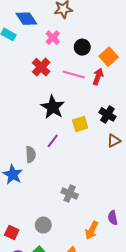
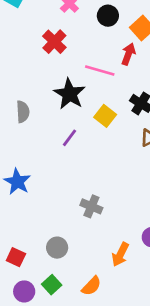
pink line: (74, 74) -> (100, 71), moved
yellow square: (80, 124) -> (105, 116), turned -35
gray semicircle: (31, 154) -> (23, 112), moved

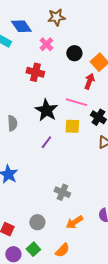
red cross: (54, 42) -> (35, 72), turned -30
pink line: (100, 71) -> (76, 102), moved
yellow square: (105, 116) -> (72, 126), turned -35
orange arrow: (120, 254) -> (74, 222), moved, turned 30

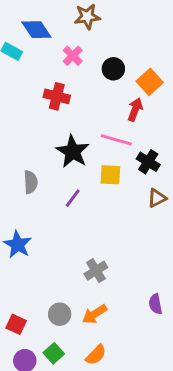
gray semicircle: (12, 123) -> (31, 182), moved
gray cross: (62, 192) -> (96, 271), turned 35
orange arrow: (74, 222) -> (94, 314), moved

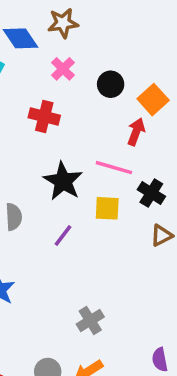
brown star: (87, 17) -> (63, 23), moved

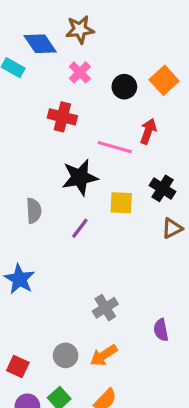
orange square: (153, 100) -> (164, 80), moved
pink line: (114, 168) -> (115, 147), moved
black star: (63, 181) -> (80, 177), turned 30
purple semicircle: (160, 360) -> (161, 330), moved

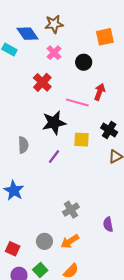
orange square: (164, 80) -> (105, 37), moved, turned 30
red cross: (62, 117) -> (42, 82), turned 30

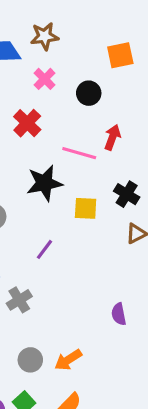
purple line: (54, 157) -> (45, 249), moved
gray cross: (71, 210) -> (19, 300), moved
purple semicircle: (108, 224) -> (119, 314), moved

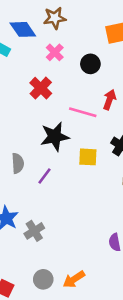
purple line: (45, 249) -> (45, 176), moved

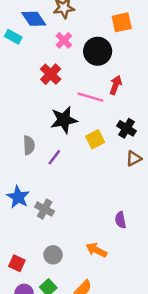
black circle: (90, 64) -> (98, 51), size x1.5
yellow square: (88, 157) -> (95, 139), turned -30
gray cross: (34, 231) -> (45, 209), turned -30
orange arrow: (74, 279) -> (96, 250), moved, turned 60

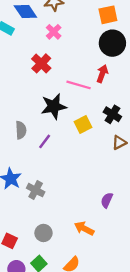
black circle: (98, 51) -> (112, 43), moved
purple semicircle: (120, 220) -> (107, 200), turned 35

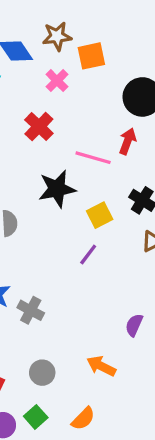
orange square: (108, 15) -> (91, 56), moved
purple line: (45, 141) -> (88, 254), moved

